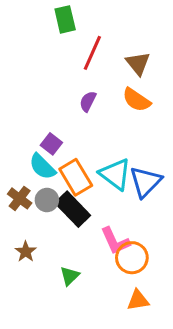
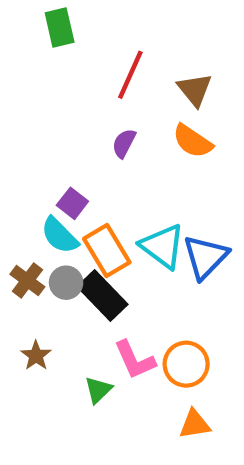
green rectangle: (65, 19) -> (60, 27), moved
pink L-shape: (115, 241) -> (135, 360), moved

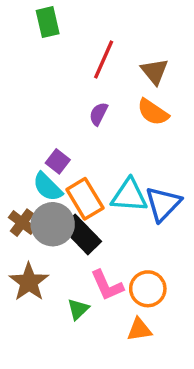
cyan triangle: (163, 246) -> (129, 195), turned -33
gray circle: (66, 283) -> (53, 224), size x1.6
brown star: (36, 356) -> (29, 282), size x1.6
orange triangle: (195, 424) -> (139, 330), moved

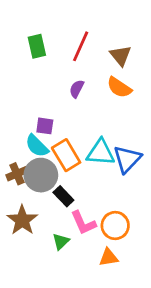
green rectangle: (48, 22) -> (37, 46), moved
purple square: (58, 161) -> (45, 126), turned -30
brown cross: (22, 223) -> (17, 174), turned 30
black rectangle: (82, 234) -> (63, 196), moved, size x0.7

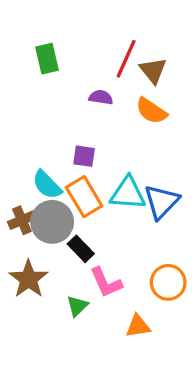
red line: (81, 46) -> (126, 59), moved
purple semicircle: (77, 89) -> (101, 97), moved, turned 72
purple square: (45, 126) -> (84, 156), moved
orange circle: (115, 226) -> (168, 282), moved

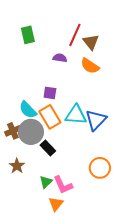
brown star: (29, 279) -> (17, 166), size x0.7
pink L-shape: (106, 282) -> (63, 185), moved
orange triangle: (138, 326) -> (56, 204), moved, turned -42

